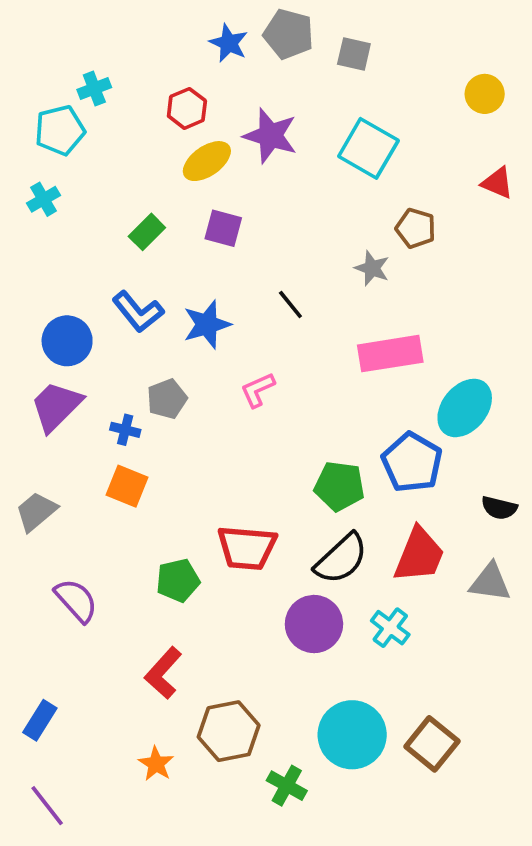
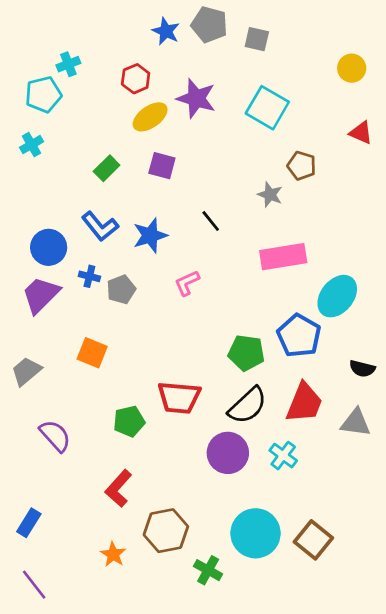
blue cross: (125, 430) -> (89, 276), moved

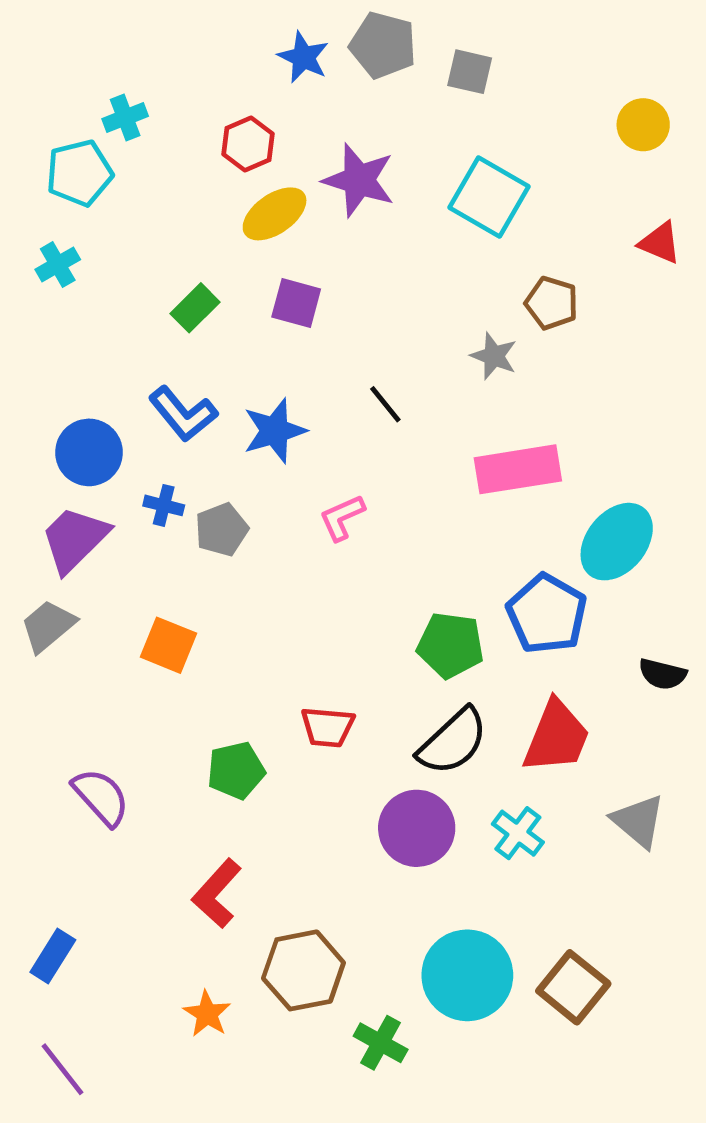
gray trapezoid: (26, 371) -> (48, 626), moved
red trapezoid: (179, 398) -> (328, 727), size x0.7
gray triangle: (356, 423) -> (638, 821), moved, turned 32

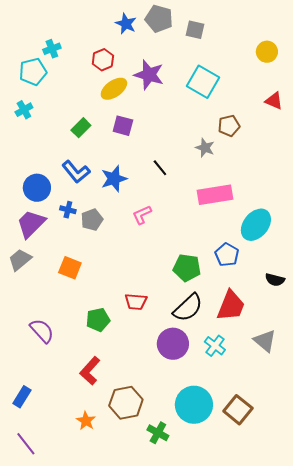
brown pentagon: (552, 303) -> (229, 126), turned -30
blue pentagon: (547, 614) -> (227, 255), size x0.7

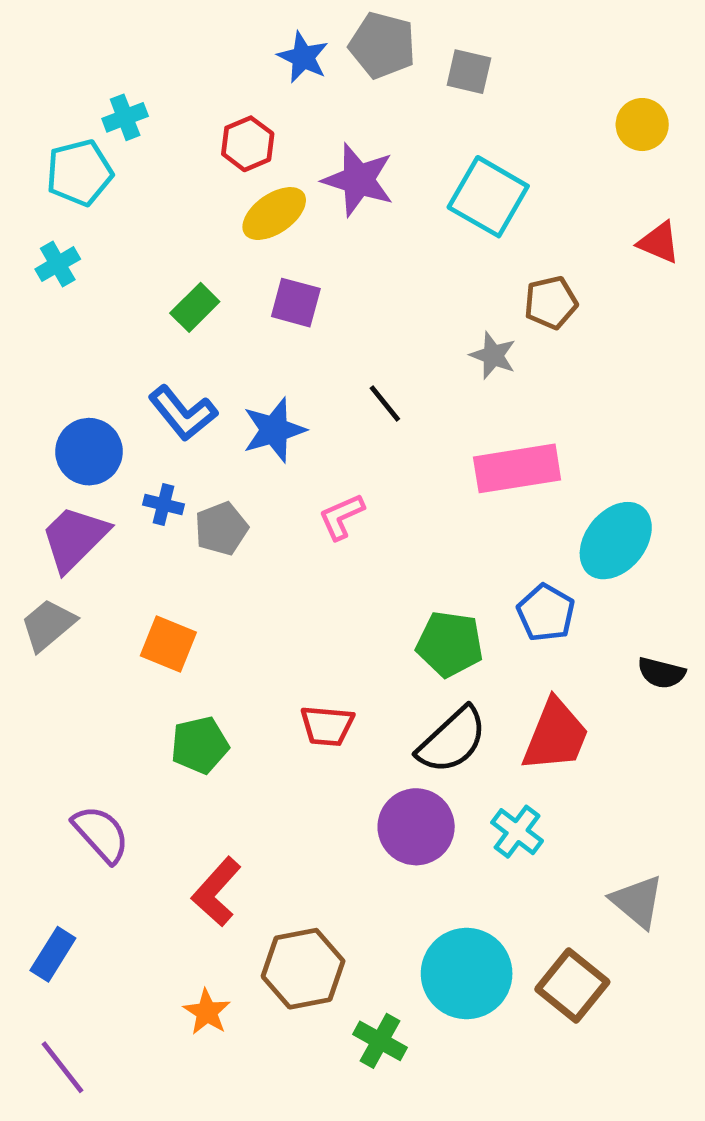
green pentagon: (98, 320) -> (200, 745), moved
purple semicircle: (42, 331) -> (101, 834), moved
gray triangle: (265, 341) -> (637, 901), moved

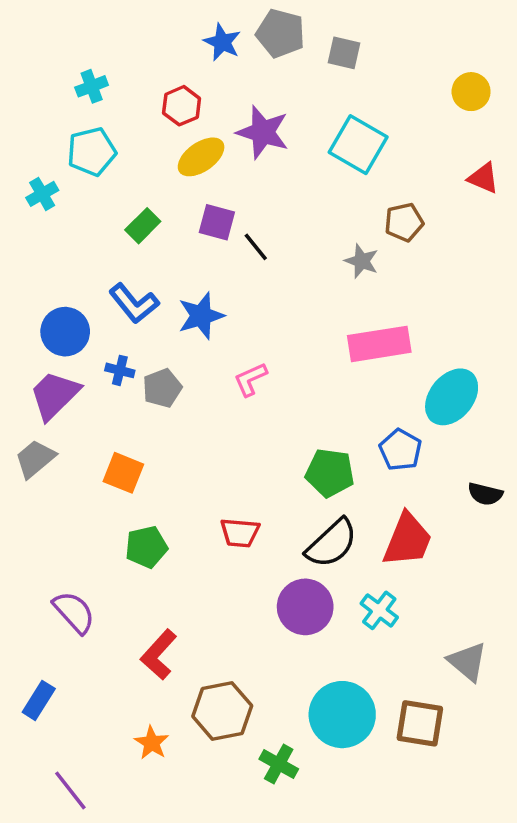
cyan pentagon: (79, 173) -> (92, 152), moved
black line: (385, 404) -> (256, 247), moved
brown square: (572, 986) -> (420, 723), turned -30
purple line: (63, 1067) -> (70, 790), moved

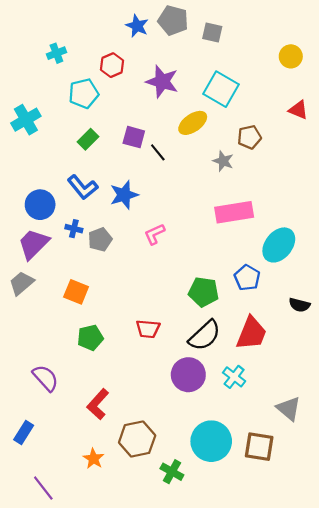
cyan pentagon: (92, 152) -> (84, 93), moved
yellow ellipse: (201, 157) -> (193, 123), moved
cyan cross: (42, 194) -> (26, 120), size x1.5

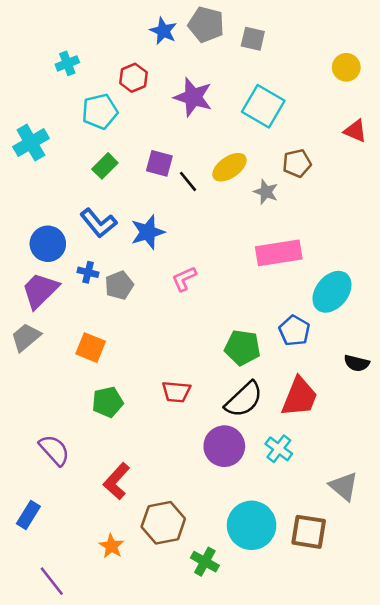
yellow ellipse: (193, 123) -> (229, 167), moved

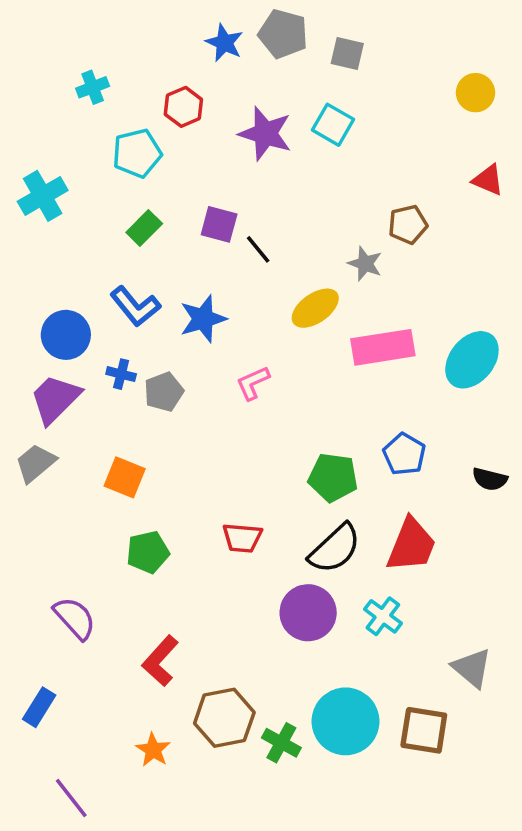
cyan square: (263, 106) -> (333, 125), moved, size x0.7
yellow ellipse: (229, 167) -> (315, 308), moved
cyan ellipse: (332, 292) -> (472, 360), moved
black semicircle: (357, 363) -> (490, 479), moved
green cross: (205, 562) -> (281, 743), moved

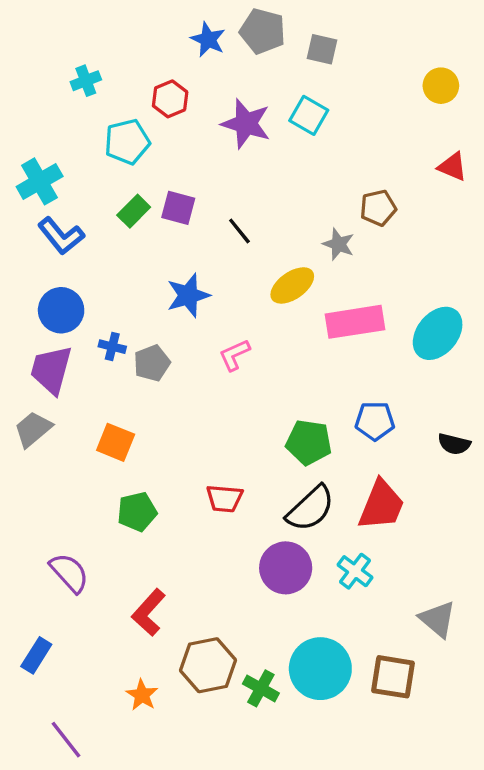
purple square: (219, 224) -> (178, 208), moved
blue L-shape: (135, 306) -> (61, 236), moved
purple trapezoid: (55, 399) -> (51, 370), turned -30
blue pentagon: (404, 454) -> (375, 421), turned -30

